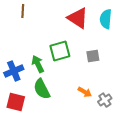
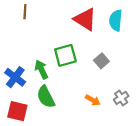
gray square: (93, 56) -> (101, 61), turned -32
blue cross: (14, 71) -> (15, 77), turned -30
gray cross: (105, 100) -> (121, 98), moved

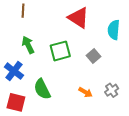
cyan semicircle: (116, 20) -> (114, 30), moved
green arrow: (41, 70) -> (28, 45), moved

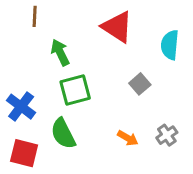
green arrow: (28, 45) -> (60, 52), moved
green square: (60, 51) -> (75, 90), moved

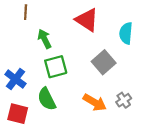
gray square: (140, 84) -> (104, 62), size x1.5
orange arrow: (128, 138) -> (95, 102), size x1.5

